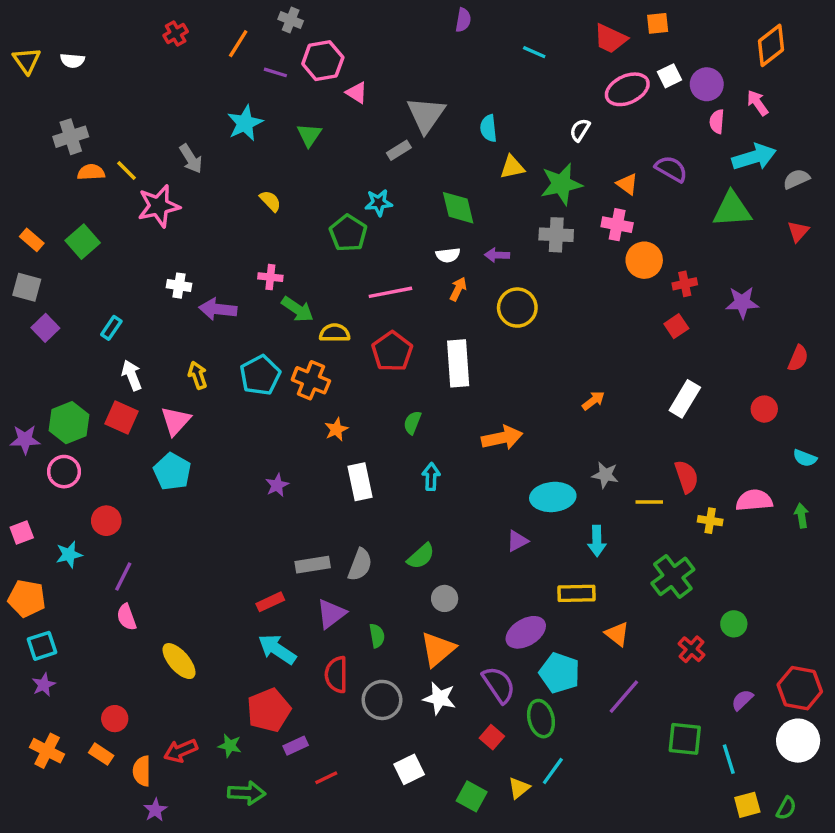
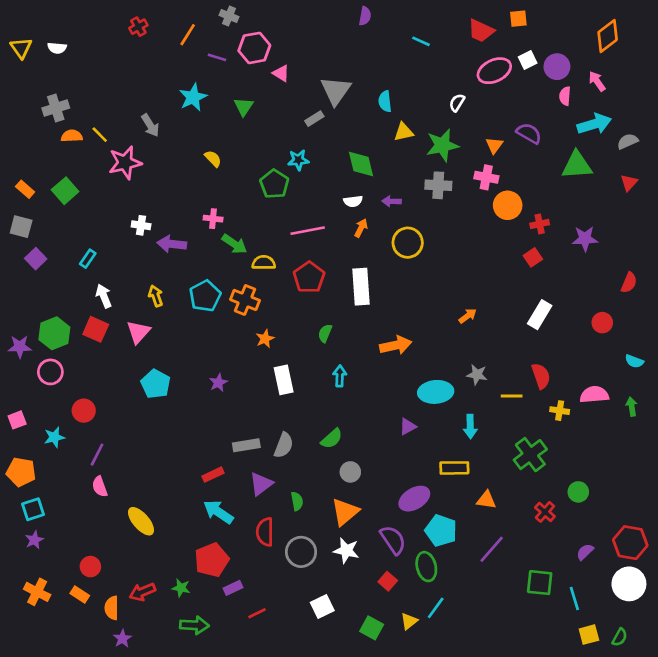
orange triangle: (627, 184) -> (494, 145), turned 30
cyan pentagon: (172, 472) -> (156, 384), moved
orange triangle: (617, 634) -> (486, 500), turned -30

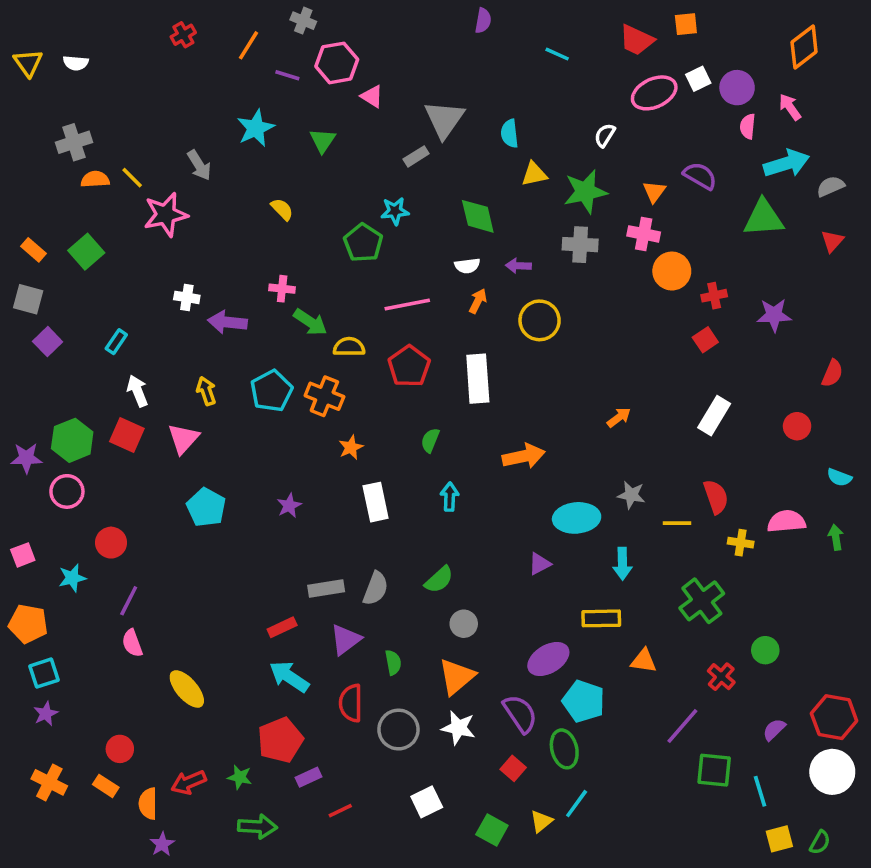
purple line: (492, 549) -> (682, 726), moved

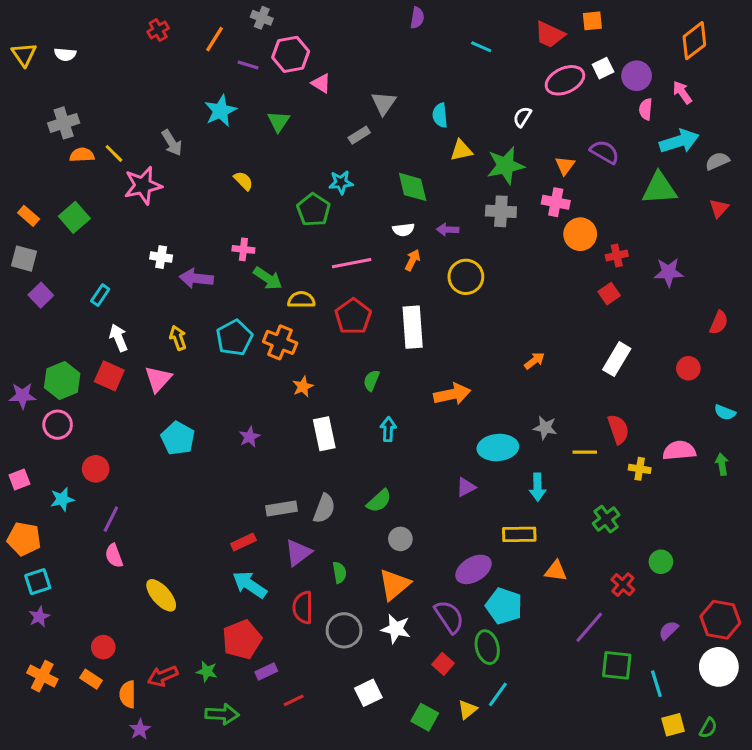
gray triangle: (444, 119) -> (384, 103), size x0.7
green cross: (702, 601) -> (606, 519), size x0.7

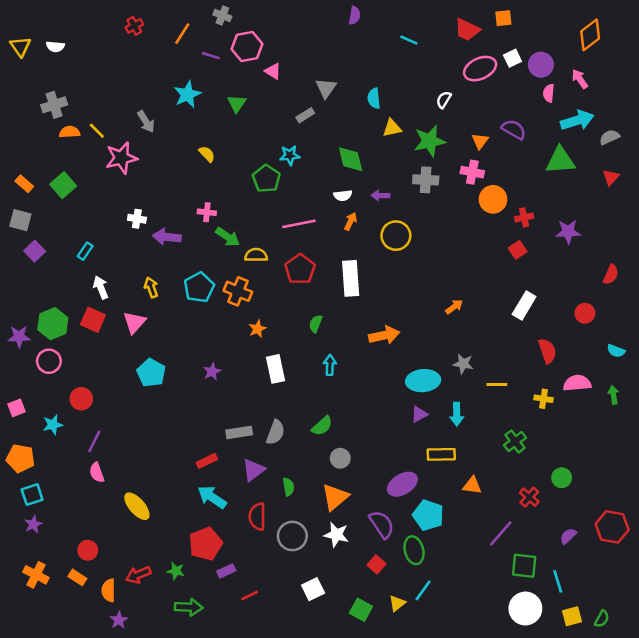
red semicircle: (618, 429) -> (547, 351), moved
purple triangle: (466, 487) -> (419, 414), moved
white circle: (719, 667) -> (525, 608), moved

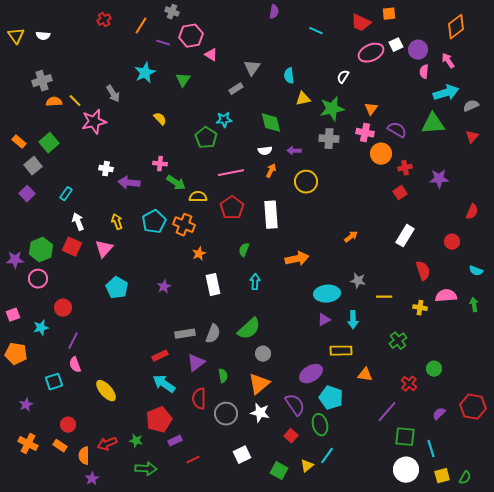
purple semicircle: (514, 129) -> (397, 130), moved
gray square: (20, 220) -> (33, 166), moved, turned 36
green semicircle: (322, 426) -> (249, 329), size x1.4
cyan square: (32, 495) -> (54, 382), moved

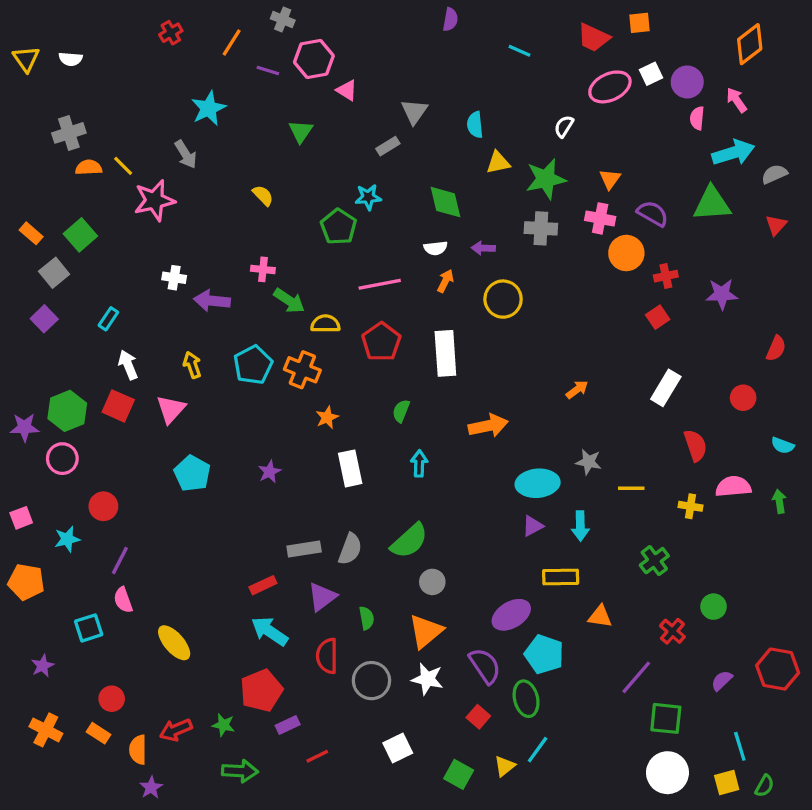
cyan star: (145, 73) -> (209, 108), moved
cyan line: (431, 449) -> (740, 746), moved

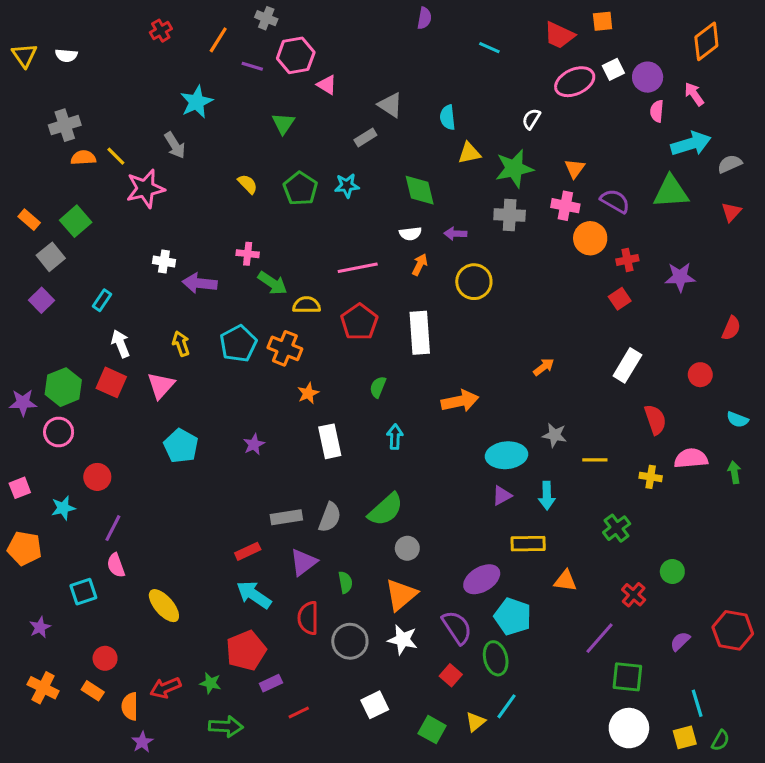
gray triangle: (414, 112) -> (390, 105), turned -32
green pentagon: (339, 227) -> (300, 189), moved

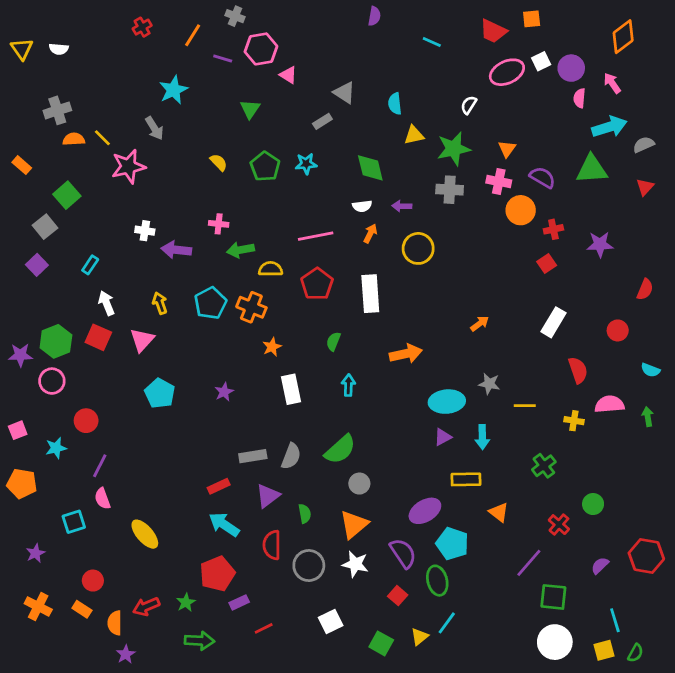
orange rectangle: (29, 220) -> (22, 165), moved
green arrow: (272, 283) -> (240, 250), turned 136
orange triangle: (565, 581) -> (499, 512), turned 30
green star: (210, 683) -> (186, 602), turned 30

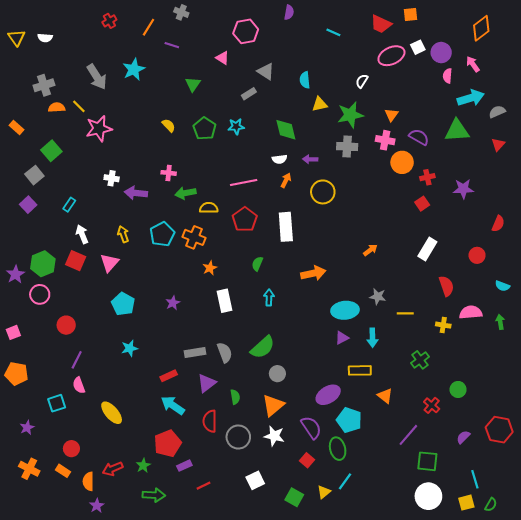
pink hexagon: (261, 49) -> (246, 31), moved
gray arrow: (154, 128) -> (97, 77), moved, size x1.4
purple star: (20, 355) -> (15, 274), turned -30
cyan star: (56, 448) -> (130, 348), moved
gray semicircle: (291, 456) -> (225, 353), turned -42

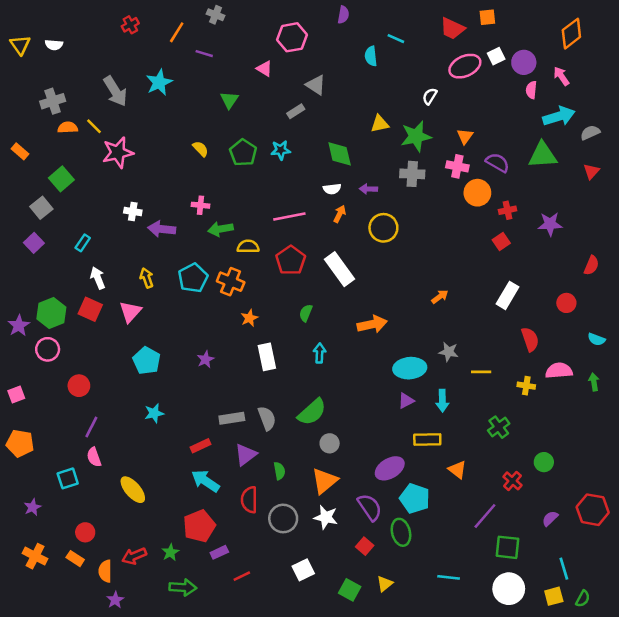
cyan semicircle: (305, 80) -> (371, 56), moved
white rectangle: (286, 227) -> (340, 269), turned -32
cyan line: (345, 481) -> (449, 577), moved, turned 60

